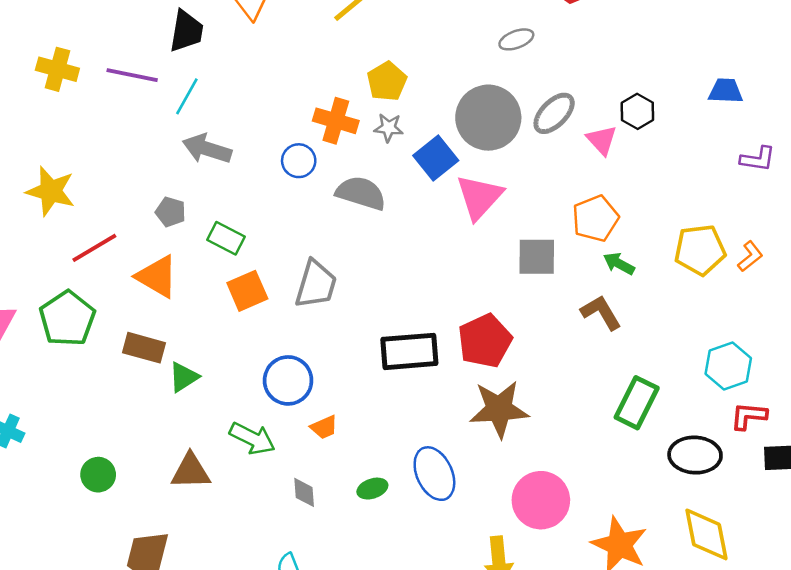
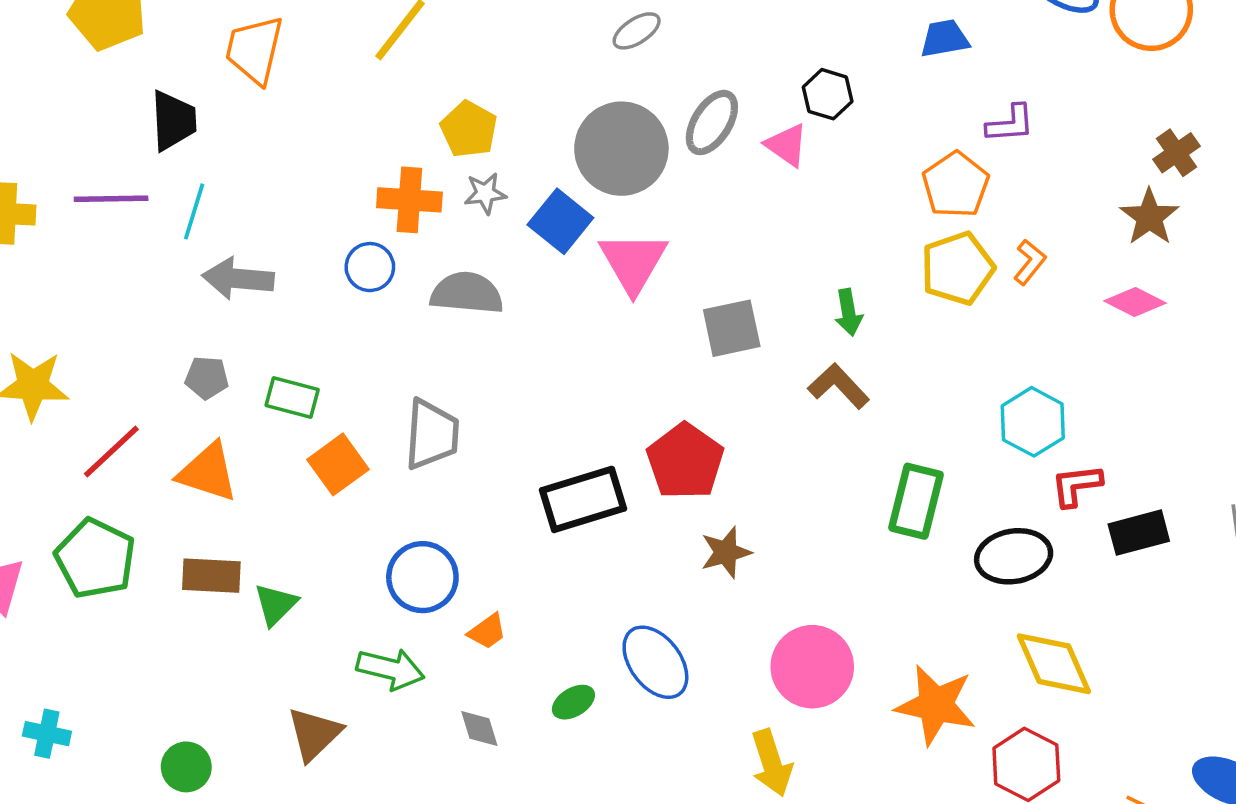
orange pentagon: (595, 218) -> (956, 185), moved
green arrow: (619, 264) -> (849, 312), turned -116
brown star: (499, 409) -> (726, 552), size x0.6
brown triangle: (191, 471) -> (314, 734), turned -30

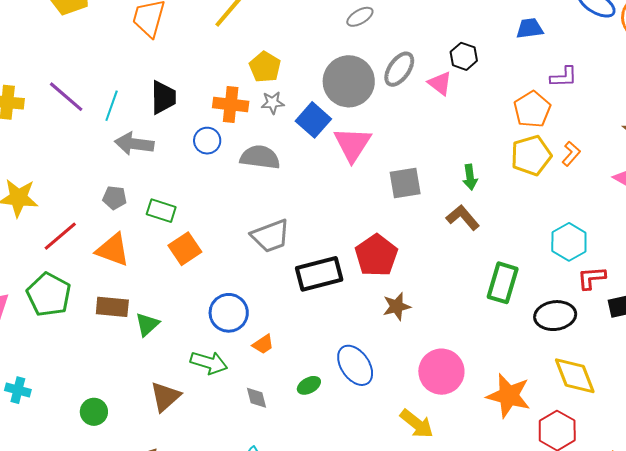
black trapezoid: (173, 121) -> (163, 97), moved
purple line: (111, 199) -> (66, 97), turned 39
gray trapezoid: (432, 434) -> (270, 236), moved, turned 63
yellow arrow: (772, 763) -> (417, 424), turned -36

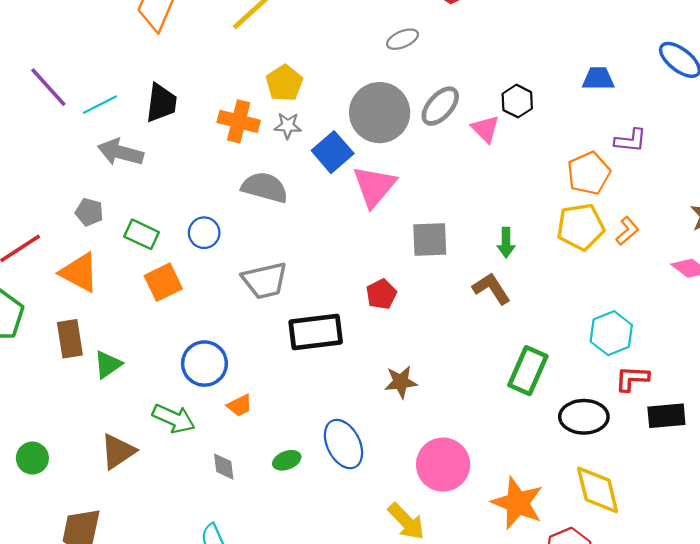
cyan line: (112, 106) -> (100, 105), turned 36
blue circle: (207, 141) -> (204, 233), moved
red pentagon: (376, 255) -> (381, 294), moved, size x0.6
brown rectangle: (112, 307) -> (70, 339), turned 68

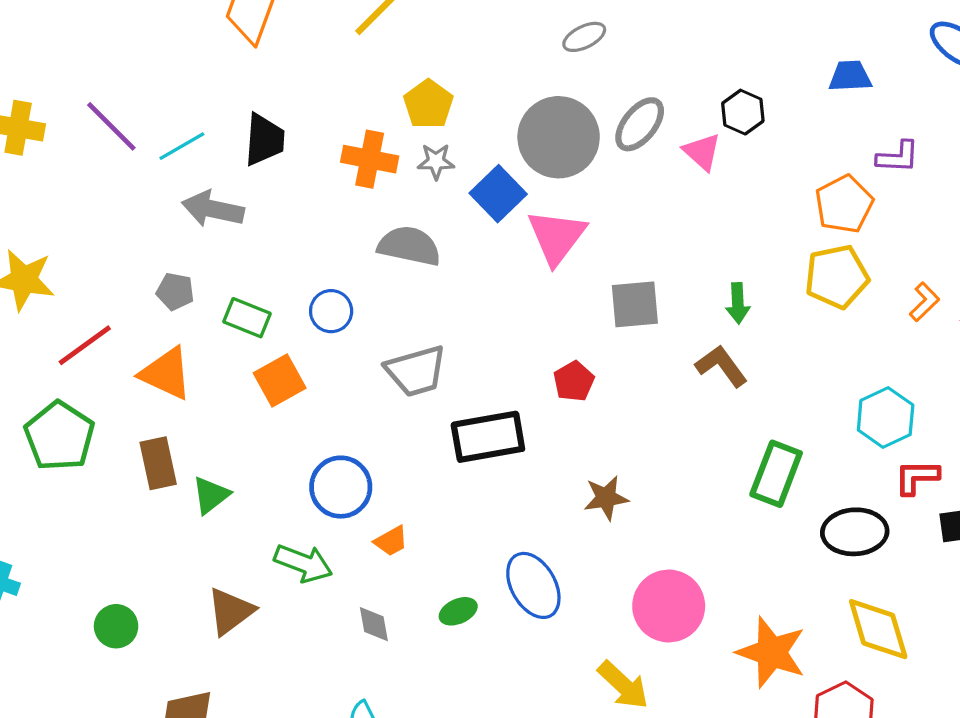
orange L-shape: (627, 231) -> (924, 302), moved

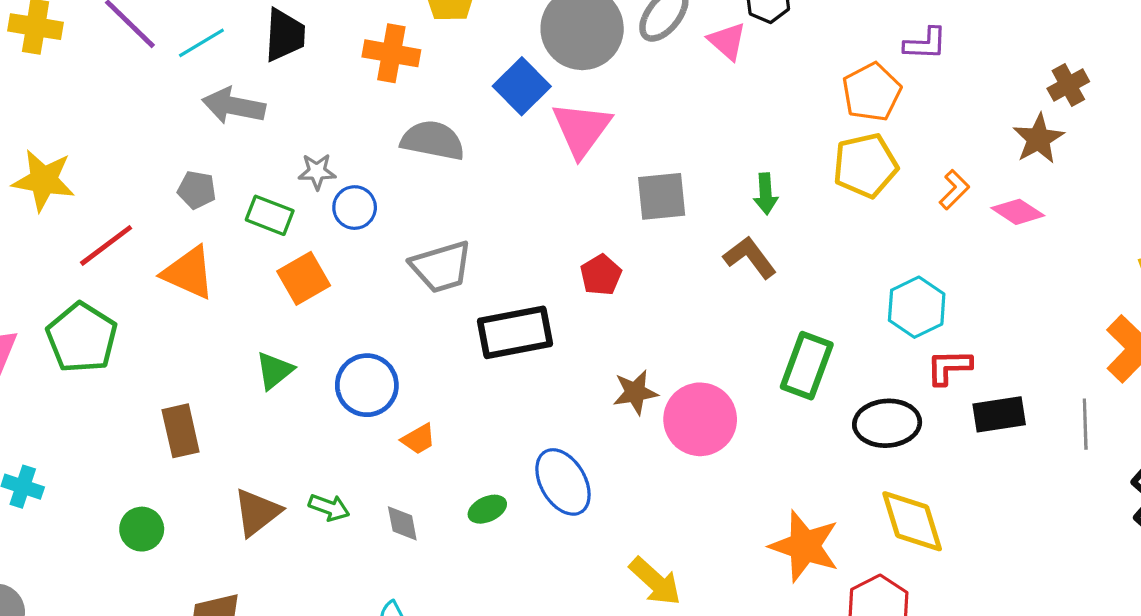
gray star: (436, 161) -> (317, 172), moved
brown rectangle: (158, 463) -> (181, 431), moved
green triangle: (211, 495) -> (274, 370), moved
green arrow: (303, 563) -> (329, 507), moved, size x0.7
pink circle: (669, 606) -> (700, 419), moved

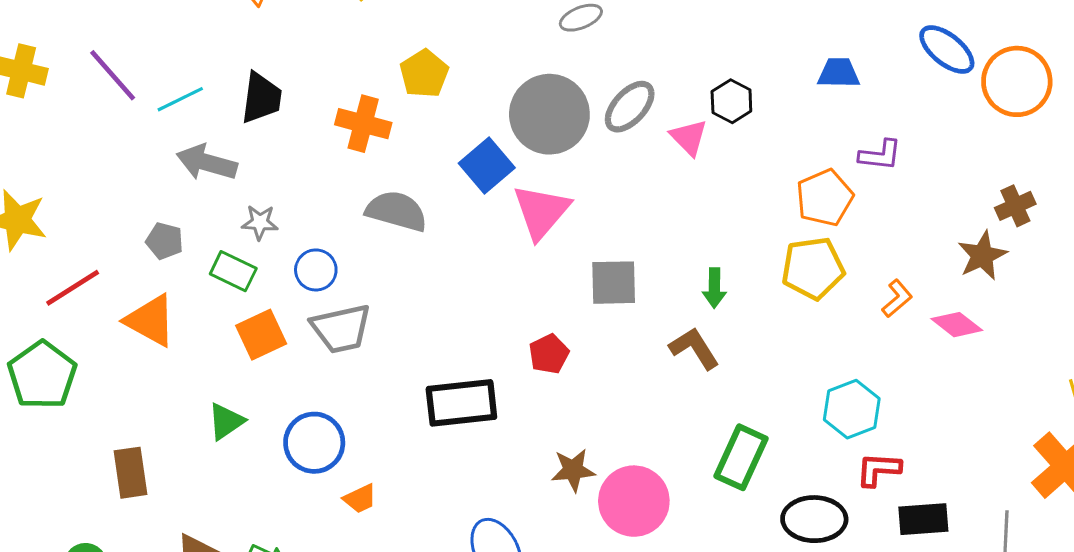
gray star: (317, 172) -> (260, 222), moved
gray trapezoid: (441, 267) -> (341, 329), moved

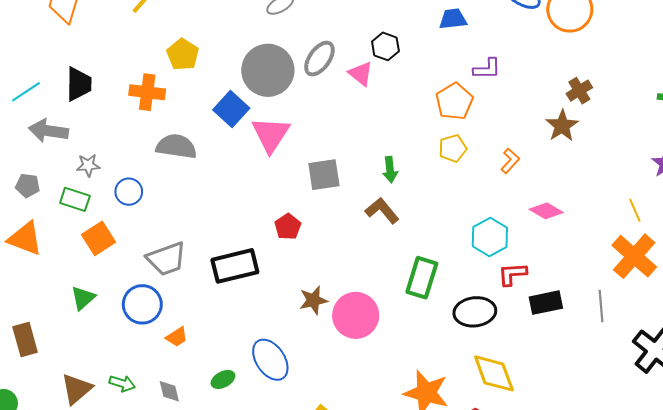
yellow pentagon: (813, 268) -> (453, 148), size x0.7
pink diamond: (957, 325) -> (546, 211), moved
gray trapezoid: (341, 329) -> (166, 259), moved

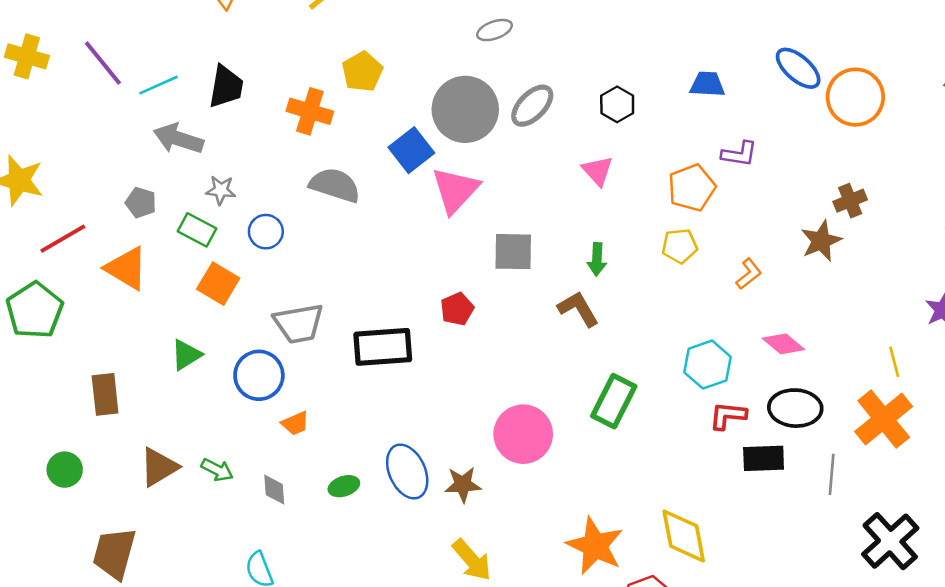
pink triangle: (361, 74) -> (598, 171), moved
orange square: (99, 238) -> (218, 284), turned -36
brown star: (313, 300) -> (463, 484), moved
black ellipse: (475, 312) -> (795, 408), moved

